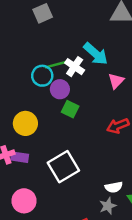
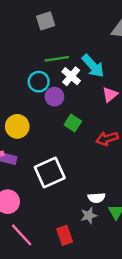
green line: (57, 64) -> (57, 59), moved
green square: (70, 109) -> (73, 123), moved

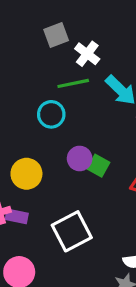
white cross: (71, 76) -> (87, 54), moved
purple circle: (54, 97) -> (80, 158), moved

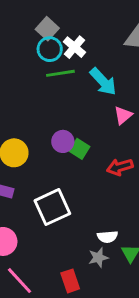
gray square: (56, 35) -> (47, 29), turned -30
cyan circle: (51, 114) -> (50, 49), moved

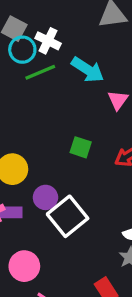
purple circle: (63, 141) -> (45, 197), moved

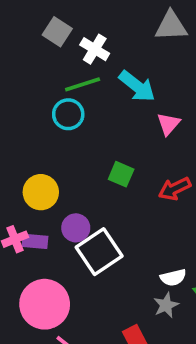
cyan circle: (22, 50) -> (68, 114), moved
pink circle: (24, 266) -> (45, 304), size x1.4

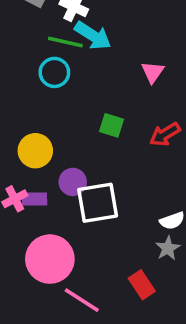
green line: (83, 84) -> (65, 42), turned 36
cyan arrow: (137, 86) -> (93, 36), moved
white square: (99, 252) -> (98, 203), turned 30

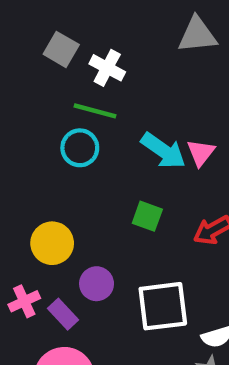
cyan arrow: (93, 36) -> (163, 151), moved
purple rectangle: (34, 199) -> (63, 314), moved, turned 45
white square: (98, 203) -> (163, 306), moved

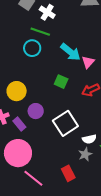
pink triangle: (201, 153) -> (88, 62), moved
white square: (163, 306) -> (65, 123), turned -30

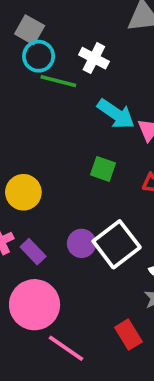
white cross: (47, 12) -> (94, 58), moved
cyan circle: (32, 48) -> (39, 56), moved
purple circle: (36, 111) -> (82, 243), moved

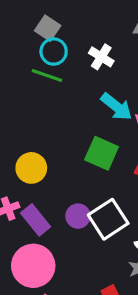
green line: (58, 81) -> (47, 76), moved
green square: (103, 169) -> (102, 153), size x1.5
purple rectangle: (33, 252) -> (36, 220), size x1.4

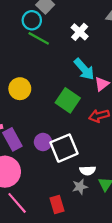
cyan circle: (54, 52) -> (32, 20), moved
yellow circle: (31, 168) -> (20, 89), moved

